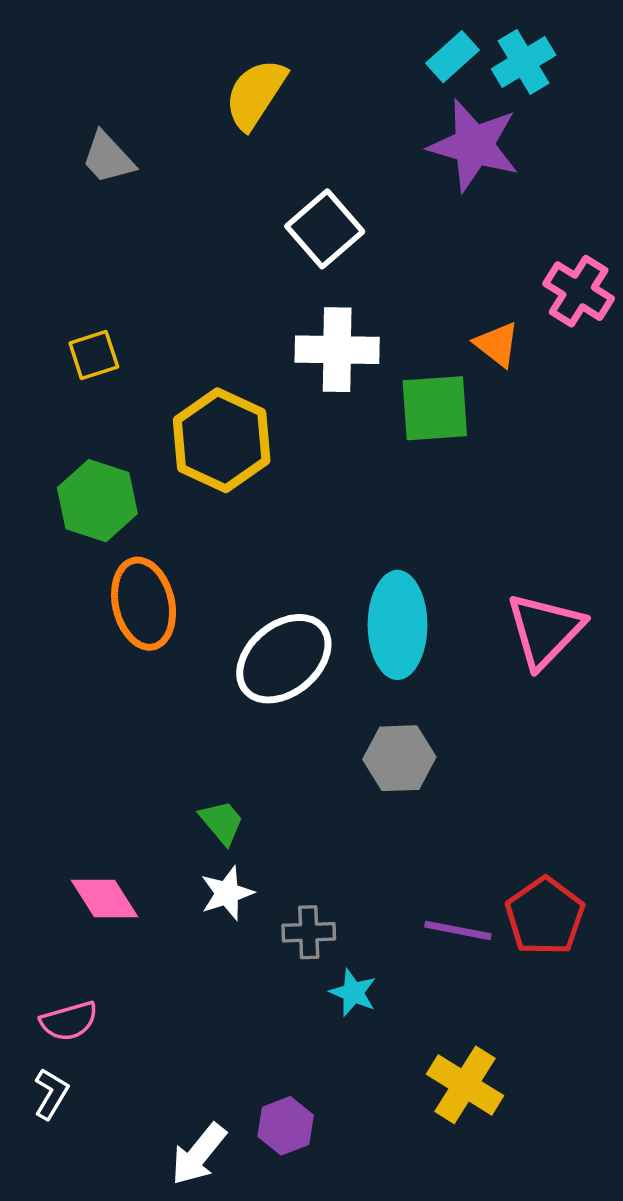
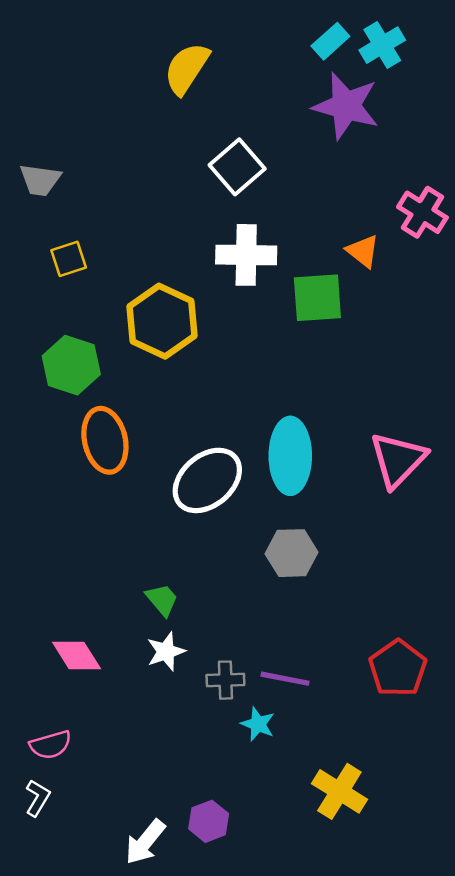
gray trapezoid: (108, 158) -> (40, 180), moved, turned -39
purple line: (458, 930) -> (285, 679), moved

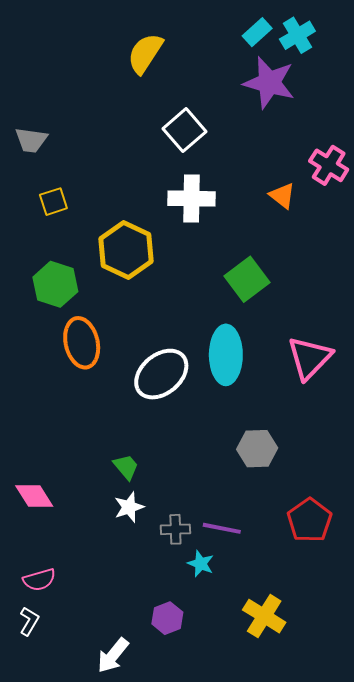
green square: (317, 298) -> (247, 279), moved, turned -33
gray hexagon: (292, 553) -> (257, 449), moved
pink diamond: (76, 655) -> (34, 496), moved
purple hexagon: (209, 821) -> (167, 618), moved

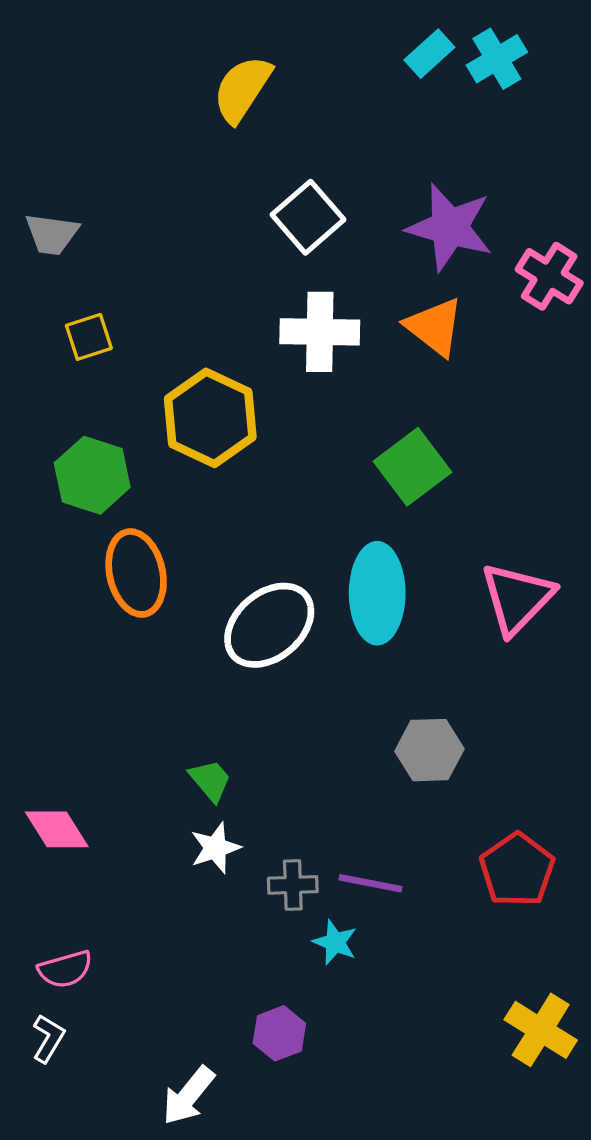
purple star: (269, 83) -> (450, 227), moved
orange triangle: (282, 196) -> (434, 327), moved, size x1.4
yellow cross: (264, 616) -> (541, 1030), moved

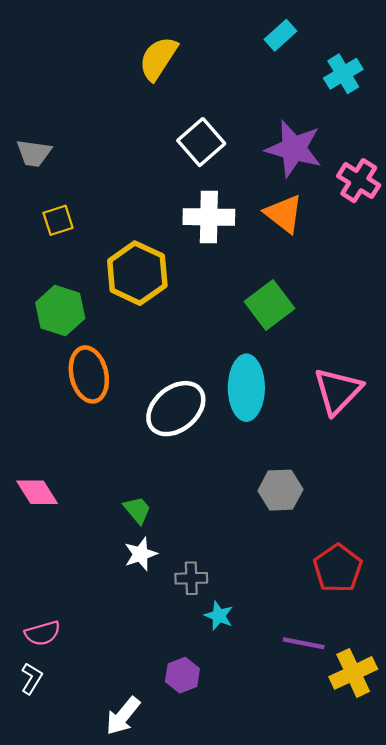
cyan cross: (497, 59) -> (343, 74), moved
pink diamond: (57, 829) -> (37, 492), moved
purple line: (370, 883) -> (304, 643), moved
yellow cross: (541, 1030) -> (353, 673), turned 33

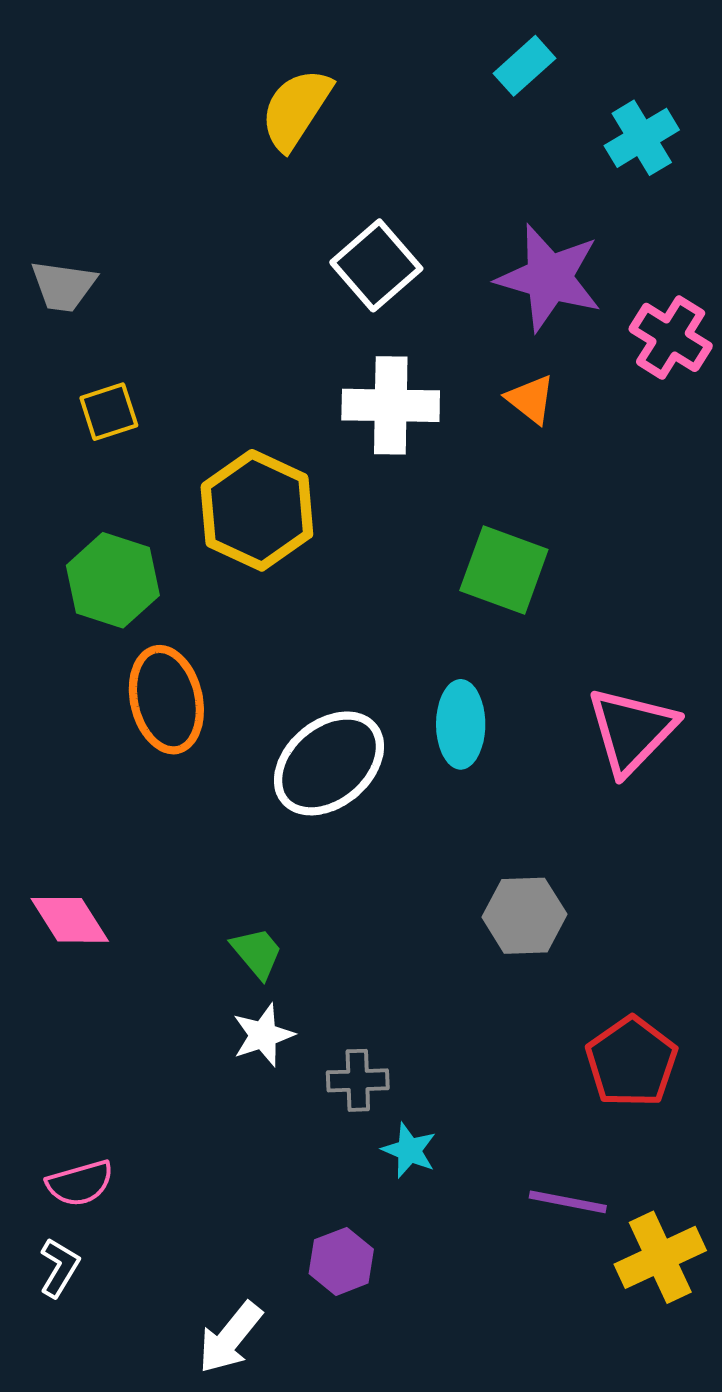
orange triangle: (284, 214) -> (531, 399), size x0.7
green square: (269, 305) -> (504, 570), turned -33
cyan ellipse: (246, 388) -> (461, 724), size x0.7

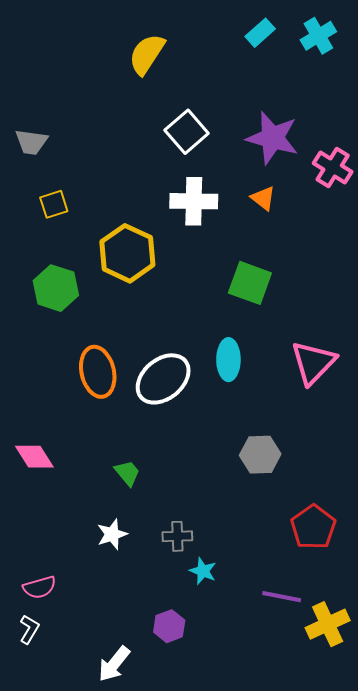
cyan cross: (642, 138) -> (318, 36), moved
orange ellipse: (166, 700) -> (98, 372), moved
white star: (263, 1035) -> (112, 534), moved

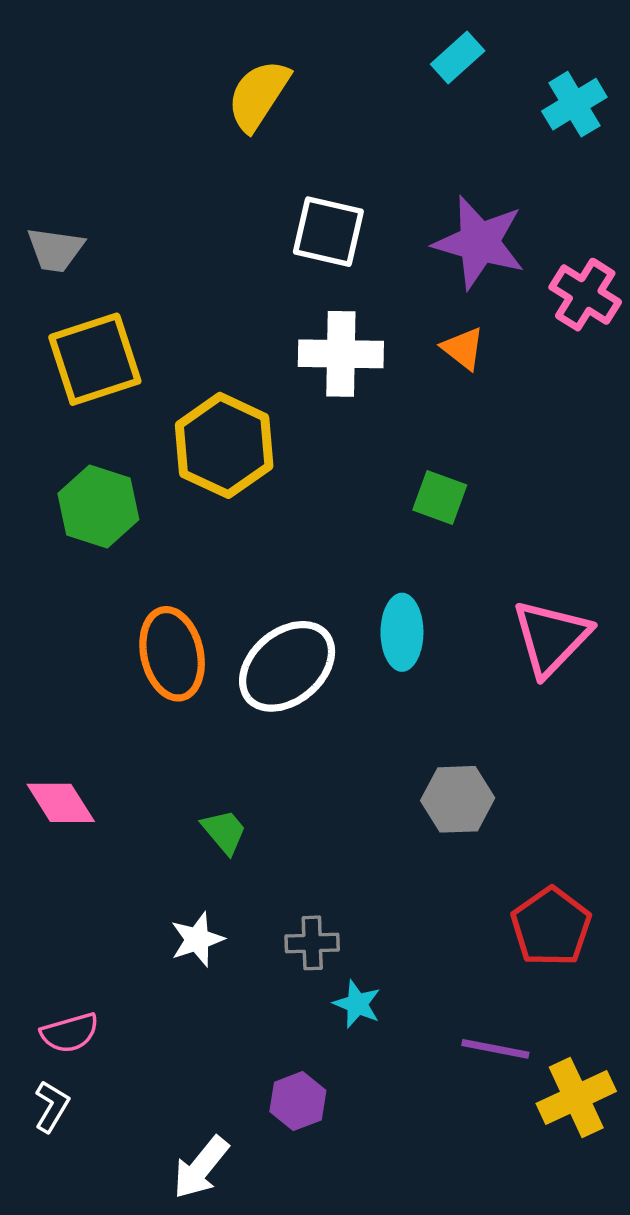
cyan cross: (318, 36) -> (574, 104), moved
white square: (187, 132) -> (328, 232), turned -36
yellow square: (54, 204) -> (95, 359), size x1.8
green square: (250, 283) -> (440, 498), size x0.7

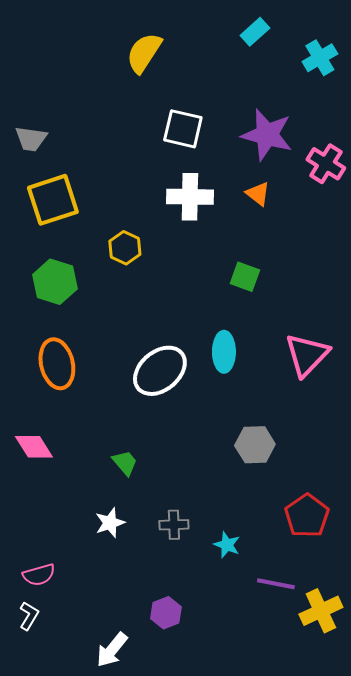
yellow hexagon: (224, 445) -> (125, 248), size x0.6
orange ellipse: (172, 654) -> (57, 364), moved
cyan star: (357, 1004) -> (227, 545), moved

